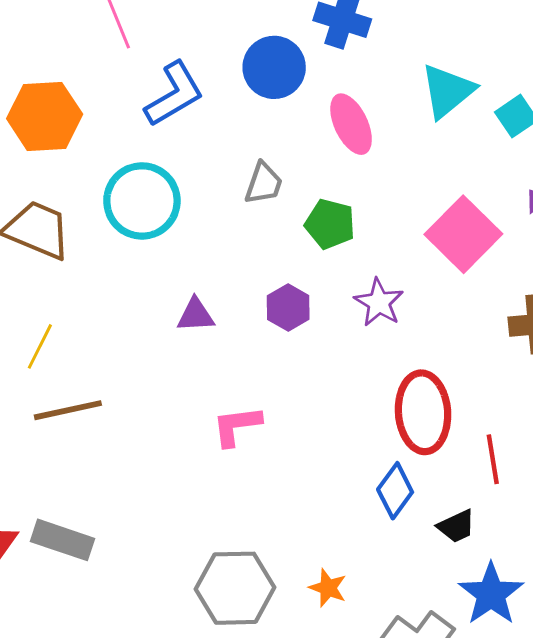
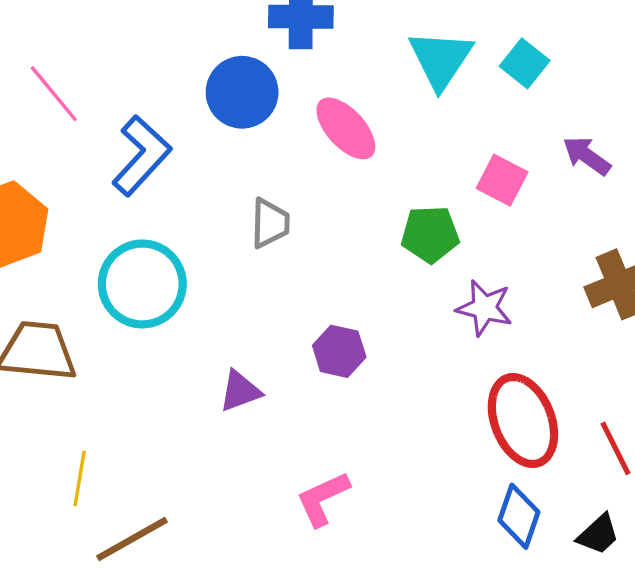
green pentagon: (330, 224) -> (430, 234), moved
pink square: (463, 234) -> (502, 180), moved, size x0.6
purple star: (379, 303) -> (484, 308), moved

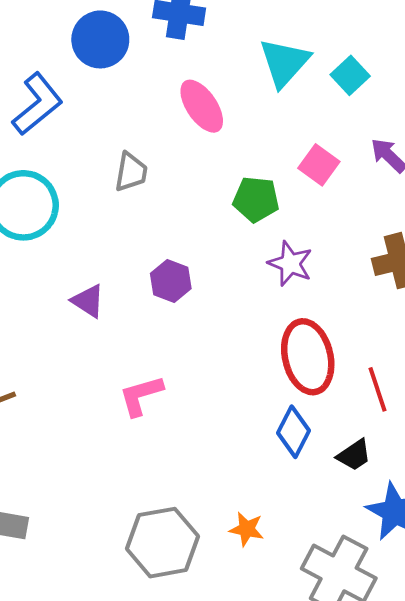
blue circle: (242, 92) -> (100, 39), moved
purple triangle: (240, 391) -> (88, 301), turned 45

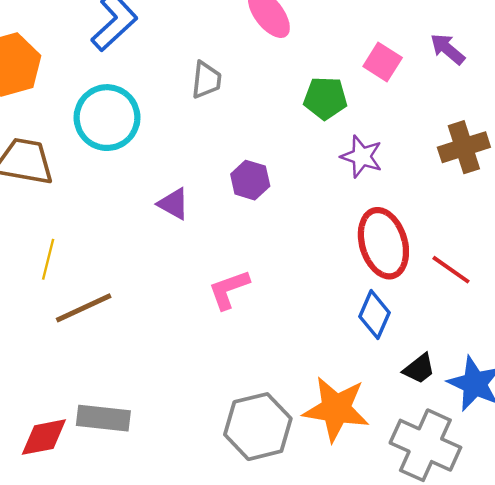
red line: (377, 389) -> (451, 270), turned -33
black trapezoid: (354, 455) -> (419, 369), moved
orange star: (247, 529) -> (336, 409), size x2.0

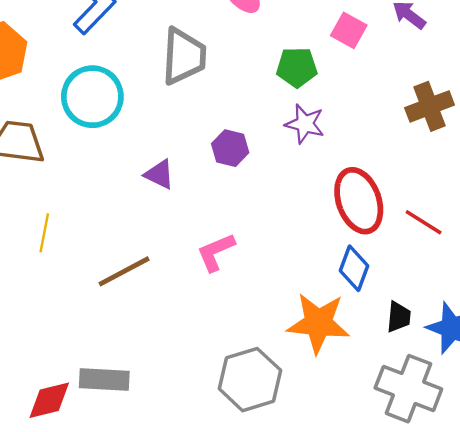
gray trapezoid: (206, 80) -> (184, 56), size x1.6
purple star: (362, 157) -> (305, 124), moved
brown line: (84, 308) -> (124, 271), moved
black trapezoid: (419, 369) -> (399, 317), turned -44
orange star: (336, 409) -> (318, 323), moved

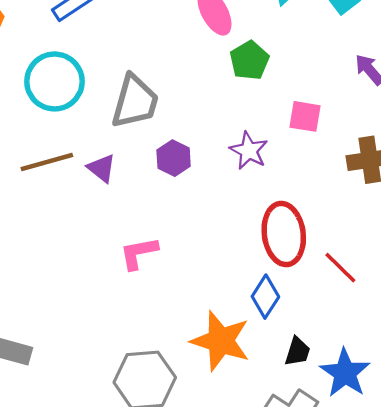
pink square: (349, 30) -> (305, 116), moved, turned -32
gray trapezoid: (184, 56) -> (135, 102), moved
green pentagon: (297, 67) -> (249, 60), moved, turned 30
brown line: (124, 271) -> (47, 162), moved

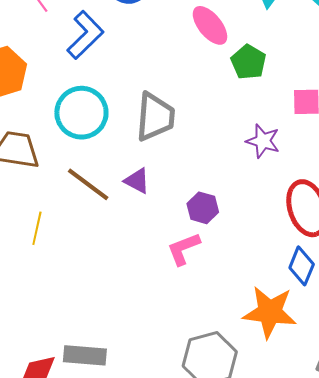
purple hexagon: (174, 158) -> (203, 208), moved
brown line: (47, 162) -> (88, 184), turned 63

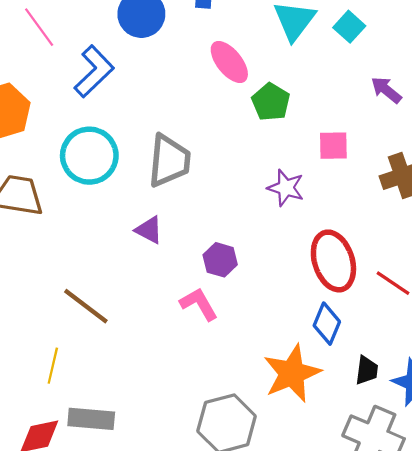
brown line: (88, 184) -> (86, 306), moved
yellow line: (37, 228) -> (53, 366), moved
pink L-shape: (183, 249) -> (199, 304), turned 81
orange star: (270, 312) -> (292, 373), turned -30

